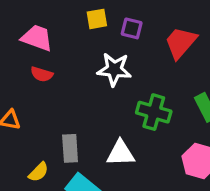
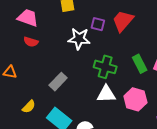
purple square: (132, 28) -> (98, 24), moved
gray rectangle: (70, 148) -> (58, 82), moved, turned 48
white triangle: (121, 153) -> (106, 94), moved

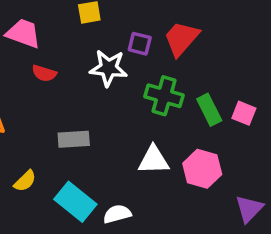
red semicircle: (31, 42) -> (44, 73), moved
green cross: (105, 67) -> (164, 96), moved
gray rectangle: (58, 82) -> (74, 139), turned 42

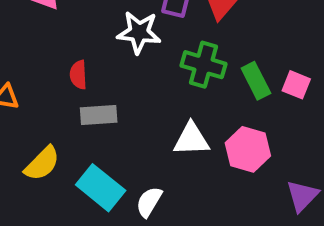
red semicircle: (44, 73) -> (78, 75), moved, turned 70
yellow semicircle: (25, 181) -> (42, 163), size x1.4
white semicircle: (117, 214) -> (149, 202), turned -44

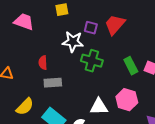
green cross: (203, 65) -> (92, 61), moved
white triangle: (191, 139) -> (99, 107), moved

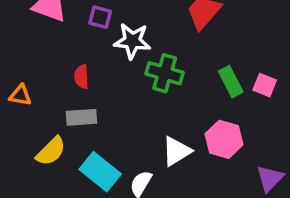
purple square: (91, 28) -> (100, 17), moved
gray rectangle: (53, 83) -> (81, 117), moved
white triangle: (99, 107) -> (176, 151), turned -30

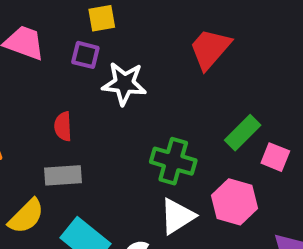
green cross: (165, 73) -> (173, 161), moved
green rectangle: (231, 82) -> (243, 133), turned 72
pink square: (265, 85) -> (275, 157), moved

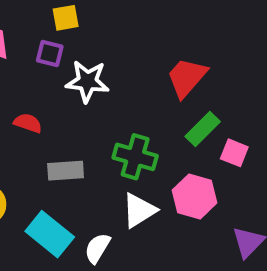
red trapezoid: (210, 49) -> (187, 77), moved
red semicircle: (63, 126) -> (28, 123), turned 112
gray rectangle: (63, 175) -> (66, 171), moved

